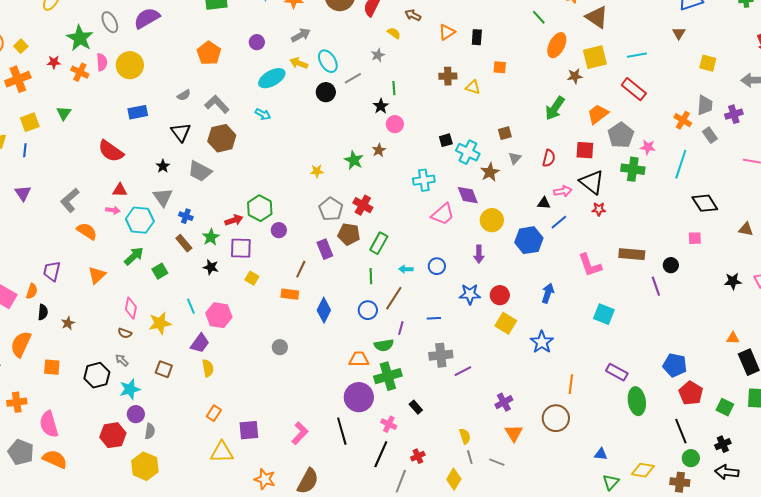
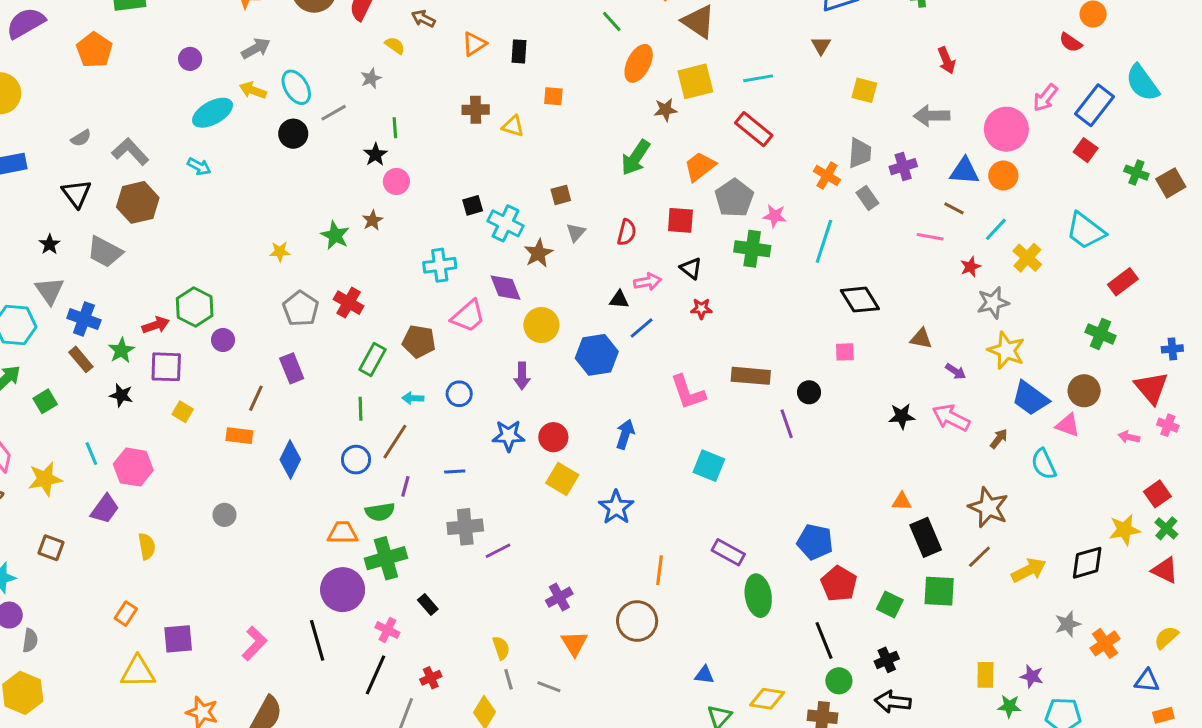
orange pentagon: (209, 53) -> (94, 50), moved
black triangle: (592, 182) -> (691, 268), size x0.6
blue cross: (186, 216) -> (84, 319), size x1.5
brown pentagon: (349, 234) -> (419, 341), moved
yellow semicircle: (208, 368) -> (147, 546), moved

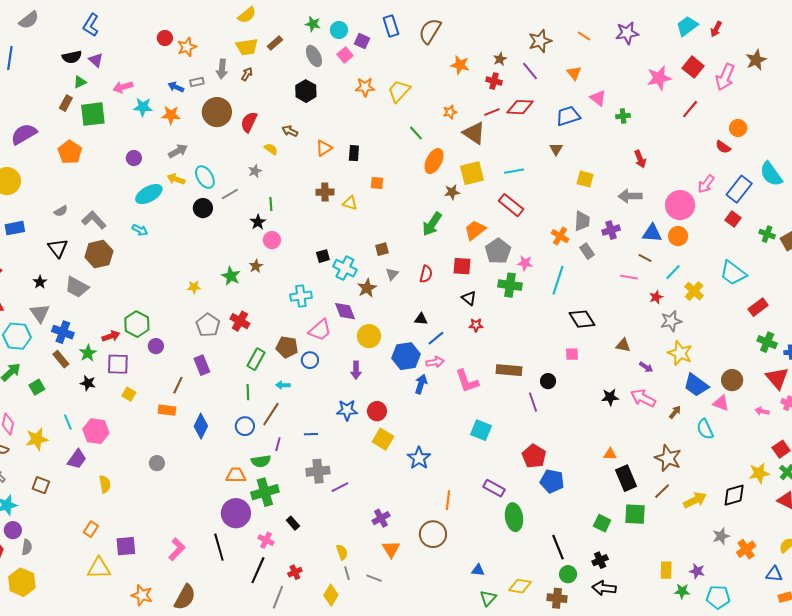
pink arrow: (648, 282) -> (435, 362), moved
green cross: (1101, 334) -> (767, 342), moved
blue circle: (459, 394) -> (310, 360), moved
blue arrow: (625, 434) -> (421, 384), moved
red pentagon: (839, 584) -> (534, 456), moved

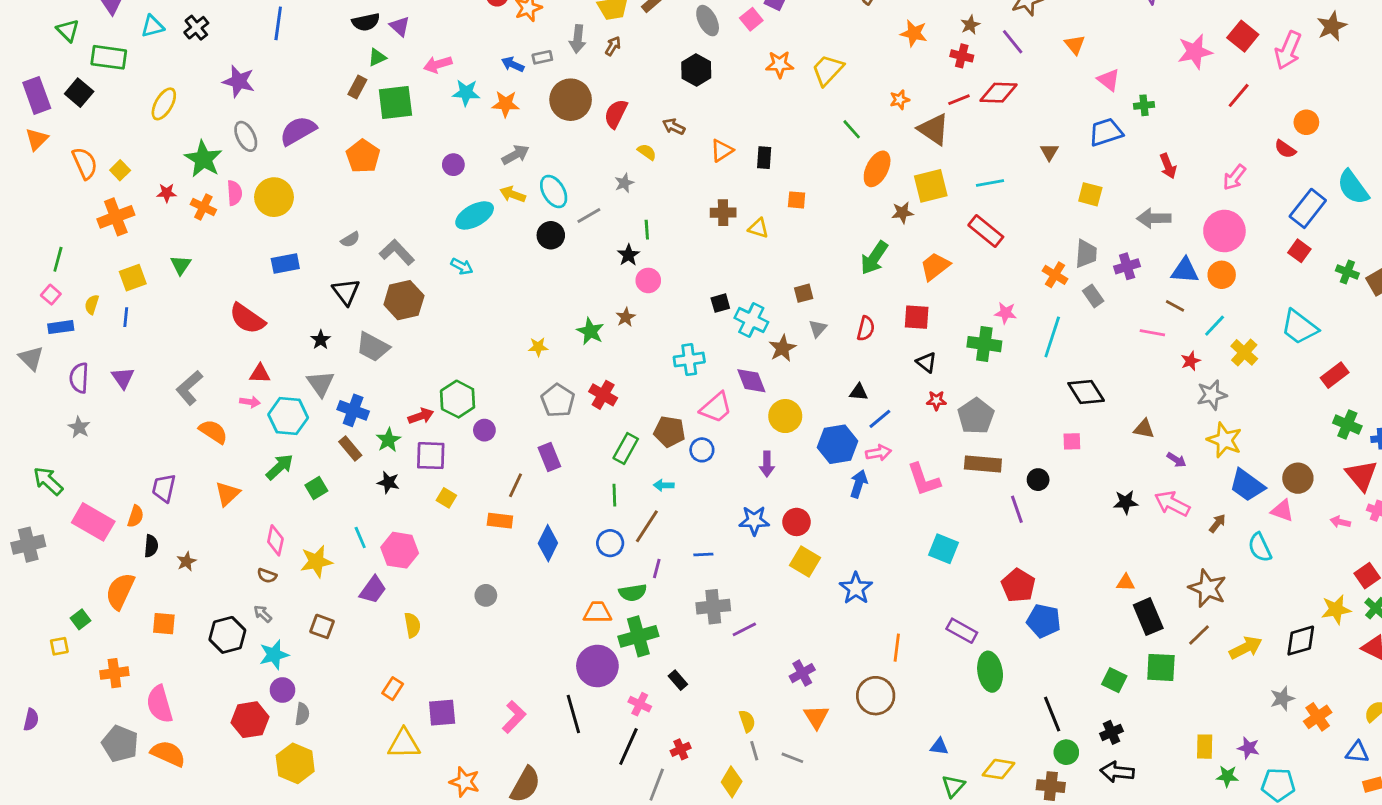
blue trapezoid: (568, 116) -> (1106, 132), moved
pink arrow: (706, 184) -> (1234, 177), moved
gray pentagon: (498, 251) -> (976, 416), moved

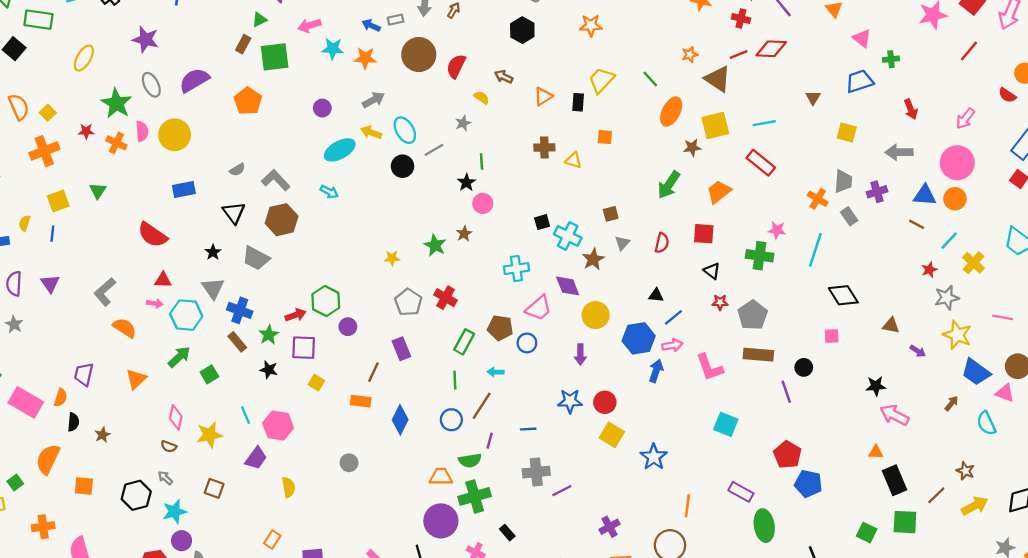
yellow trapezoid: (828, 70) -> (601, 80), moved
pink line: (1152, 333) -> (1003, 317), moved
pink arrow: (1172, 504) -> (894, 415), moved
brown star: (1208, 588) -> (965, 471), moved, size x0.6

